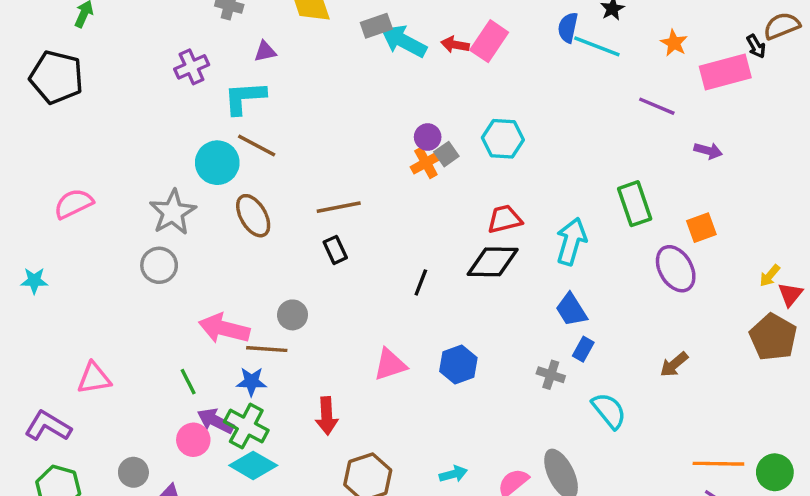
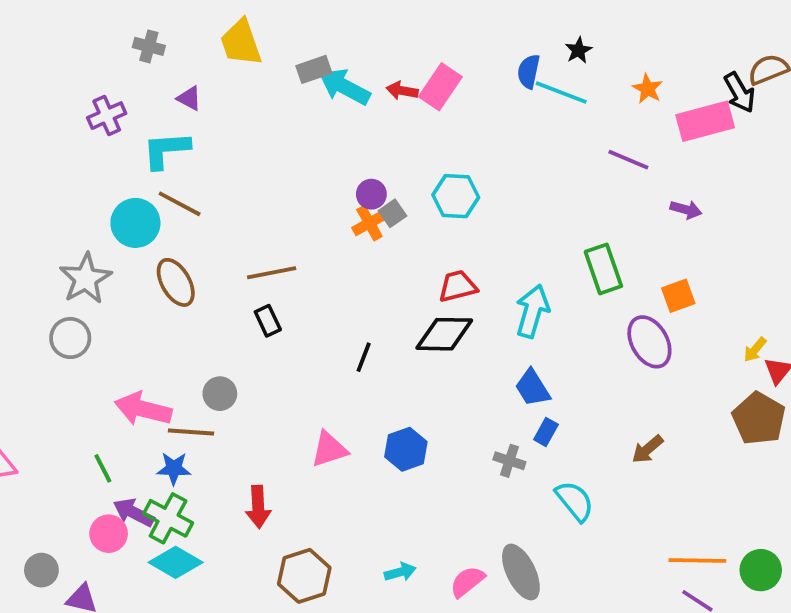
black arrow: (756, 46) -> (740, 93), size x1.5
purple triangle: (265, 51) -> (189, 98), turned 40

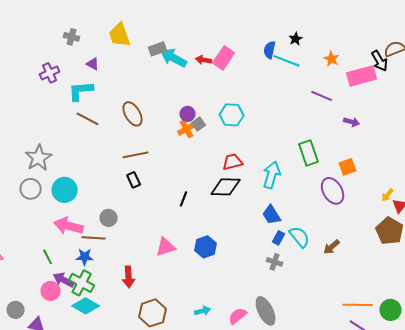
cyan circle: (135, 223) -> (65, 190), moved
brown ellipse: (176, 282) -> (133, 114), moved
gray cross: (509, 461) -> (275, 262), moved
cyan semicircle: (575, 501) -> (300, 237), moved

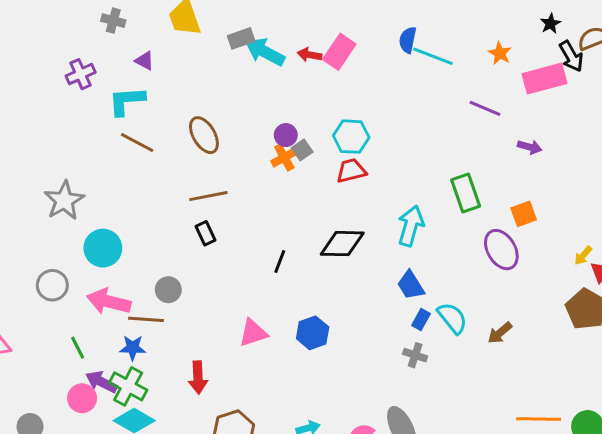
black star: (296, 39) -> (550, 24), moved
red trapezoid: (233, 162) -> (351, 171), moved
gray circle: (31, 189) -> (52, 285), moved

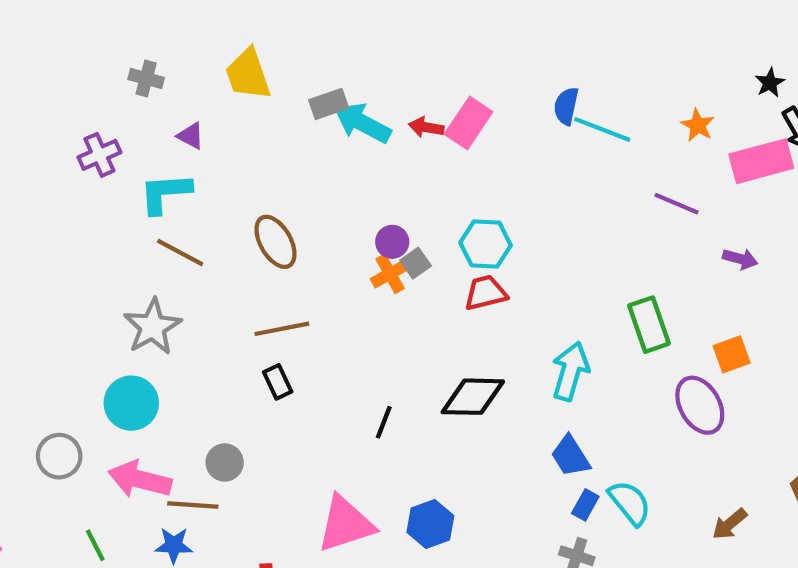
gray star: (64, 200) -> (152, 327), moved
pink triangle: (253, 333) -> (346, 524), size x1.4
brown arrow: (500, 333) -> (730, 524), moved

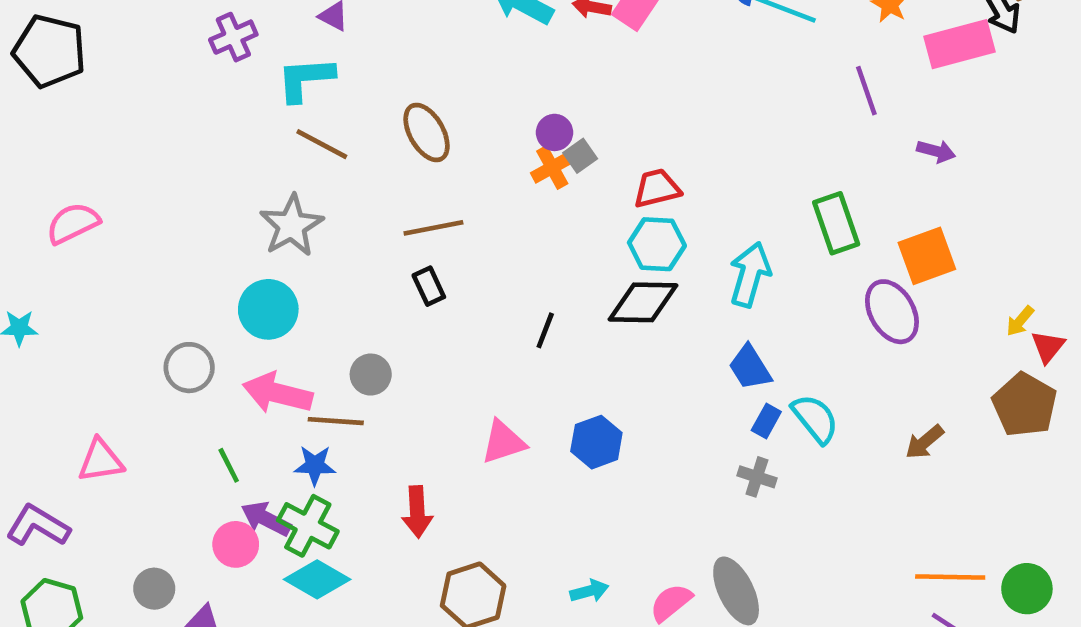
purple line: (676, 204) -> (866, 91), turned 48
cyan hexagon: (486, 244) -> (657, 244), moved
orange square: (732, 354) -> (927, 256), size x1.4
pink triangle: (346, 524) -> (503, 442), size x0.7

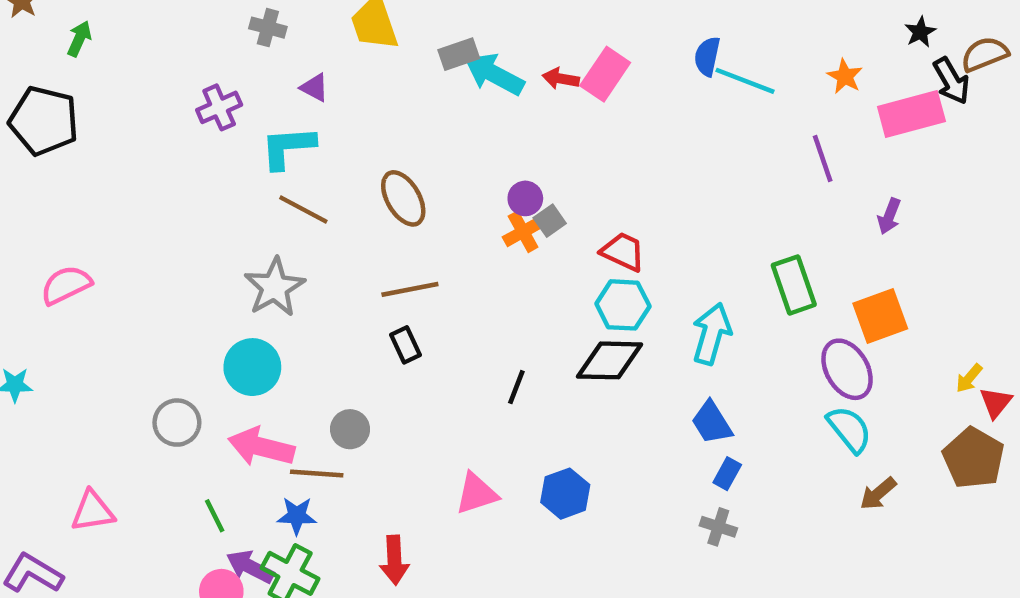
purple arrow: (936, 151) -> (889, 216), turned 96
red trapezoid: (657, 188) -> (623, 252), turned 39
cyan semicircle: (815, 419) -> (849, 429), moved

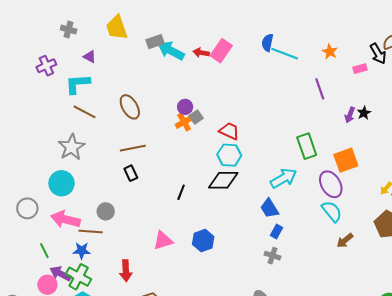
black star: (920, 32) -> (364, 113), moved
pink rectangle: (911, 114) -> (360, 69), size x0.5
cyan arrow: (712, 334) -> (284, 178), moved, turned 44

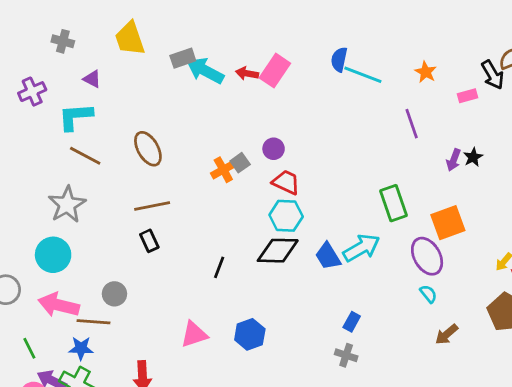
purple circle: (185, 107) -> (274, 149), moved
blue trapezoid: (269, 208) -> (328, 256), moved
cyan semicircle: (332, 211) -> (428, 294), size x0.6

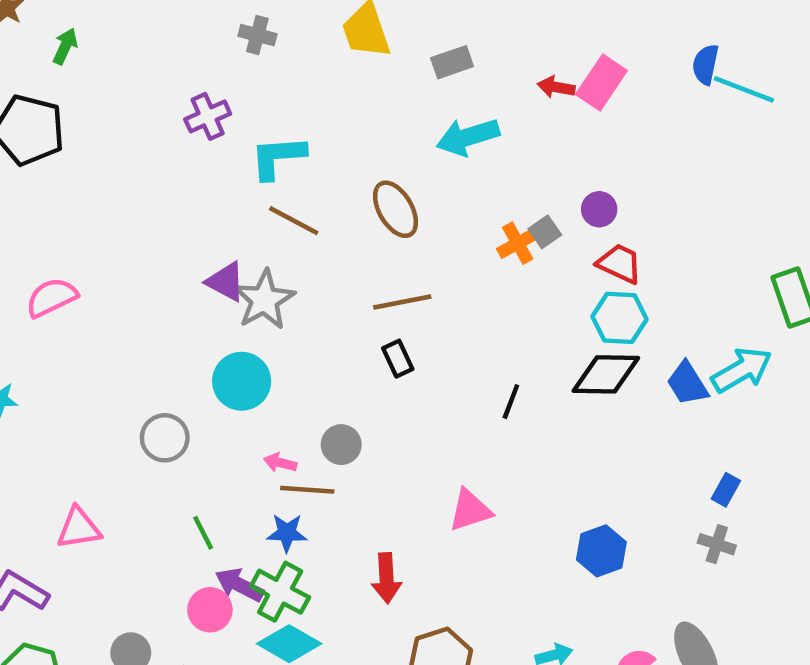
cyan arrow: (205, 71) -> (468, 137), moved, turned -45
purple triangle: (92, 79) -> (226, 282), moved, size x1.4
pink arrow: (59, 305) -> (280, 463), moved, size x0.5
blue hexagon: (250, 334) -> (601, 551), moved

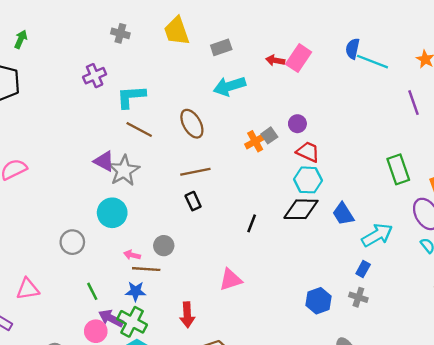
cyan arrow: (742, 370) -> (377, 235), moved
blue hexagon: (601, 551) -> (319, 301), moved

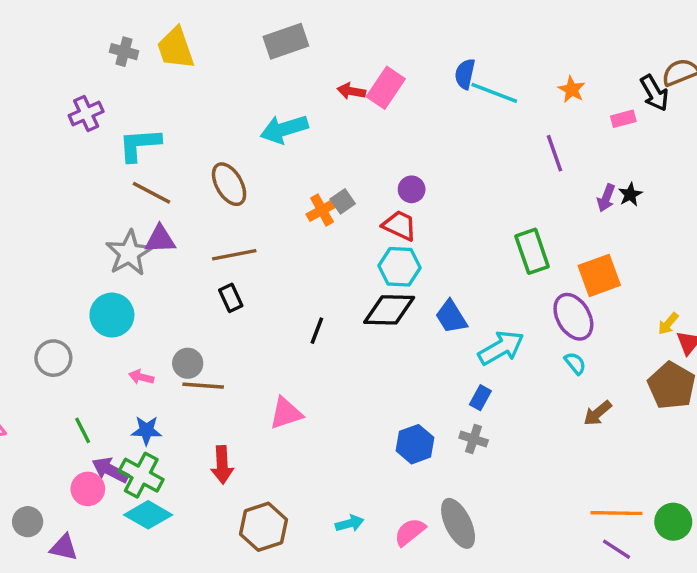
yellow trapezoid: (177, 31) -> (176, 48), moved
gray rectangle: (221, 47) -> (286, 41), moved, size x1.4
purple circle: (297, 124) -> (412, 189), moved
purple triangle: (104, 161) -> (160, 239), moved, turned -30
brown line: (146, 269) -> (203, 386), moved

